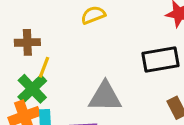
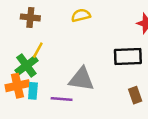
brown cross: (27, 42) -> (30, 17), moved

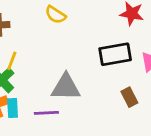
yellow semicircle: (81, 15) -> (55, 15), turned -126

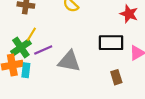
purple line: (46, 113) -> (43, 50), moved, turned -30

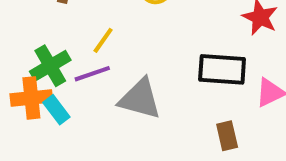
yellow line: (31, 34) -> (103, 40), moved
cyan rectangle: (26, 70) -> (56, 110), turned -48

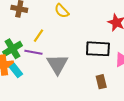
purple line: (92, 74) -> (33, 52), turned 30
gray triangle: (140, 99) -> (57, 64), turned 45

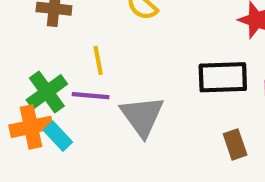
yellow line: (38, 36) -> (98, 60), turned -40

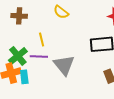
cyan rectangle: (58, 136) -> (24, 77), turned 40

